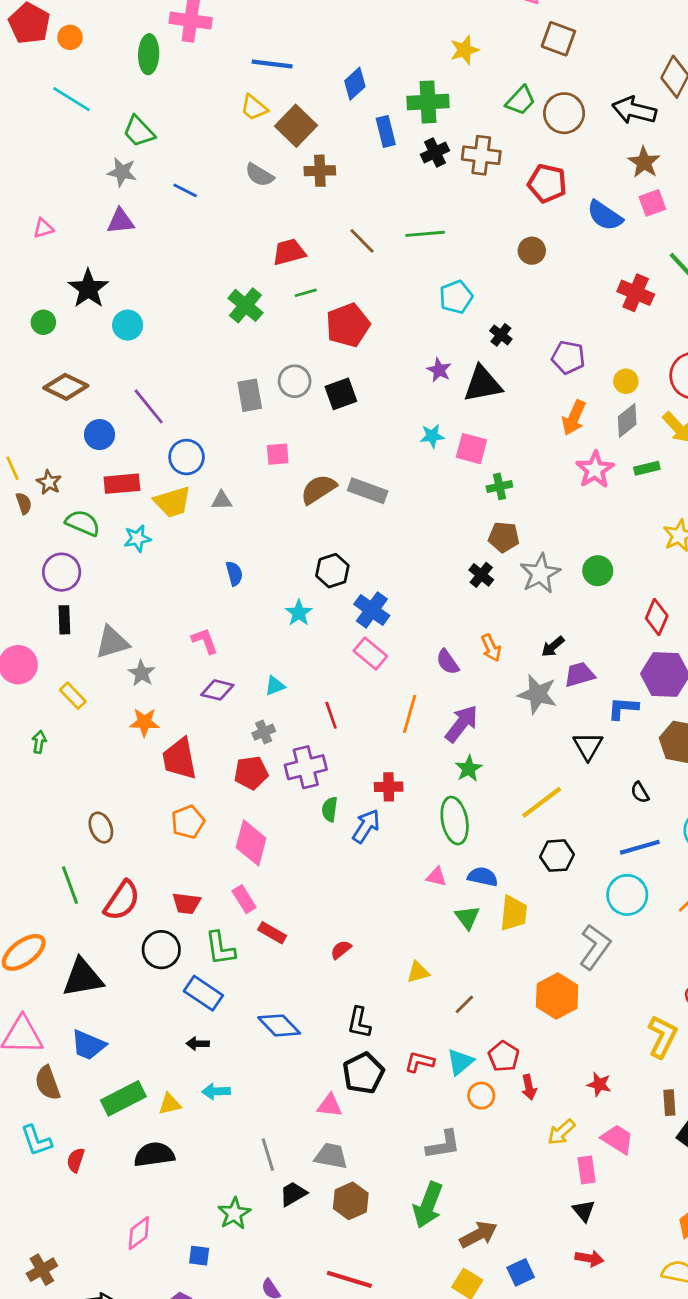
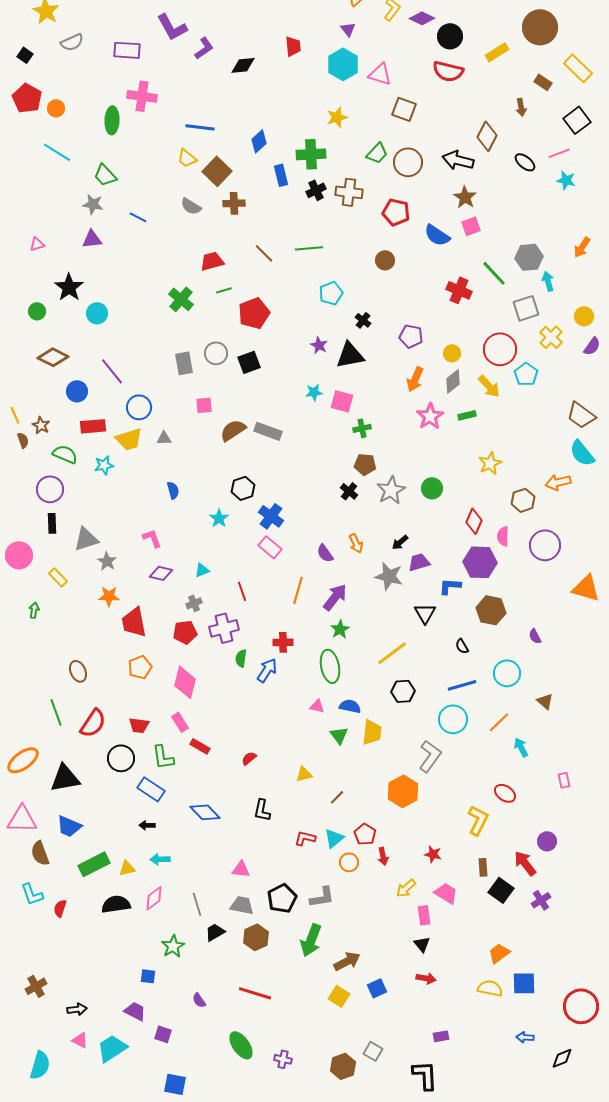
black pentagon: (363, 1073) -> (282, 898), moved
pink diamond: (139, 1233) -> (154, 898), moved

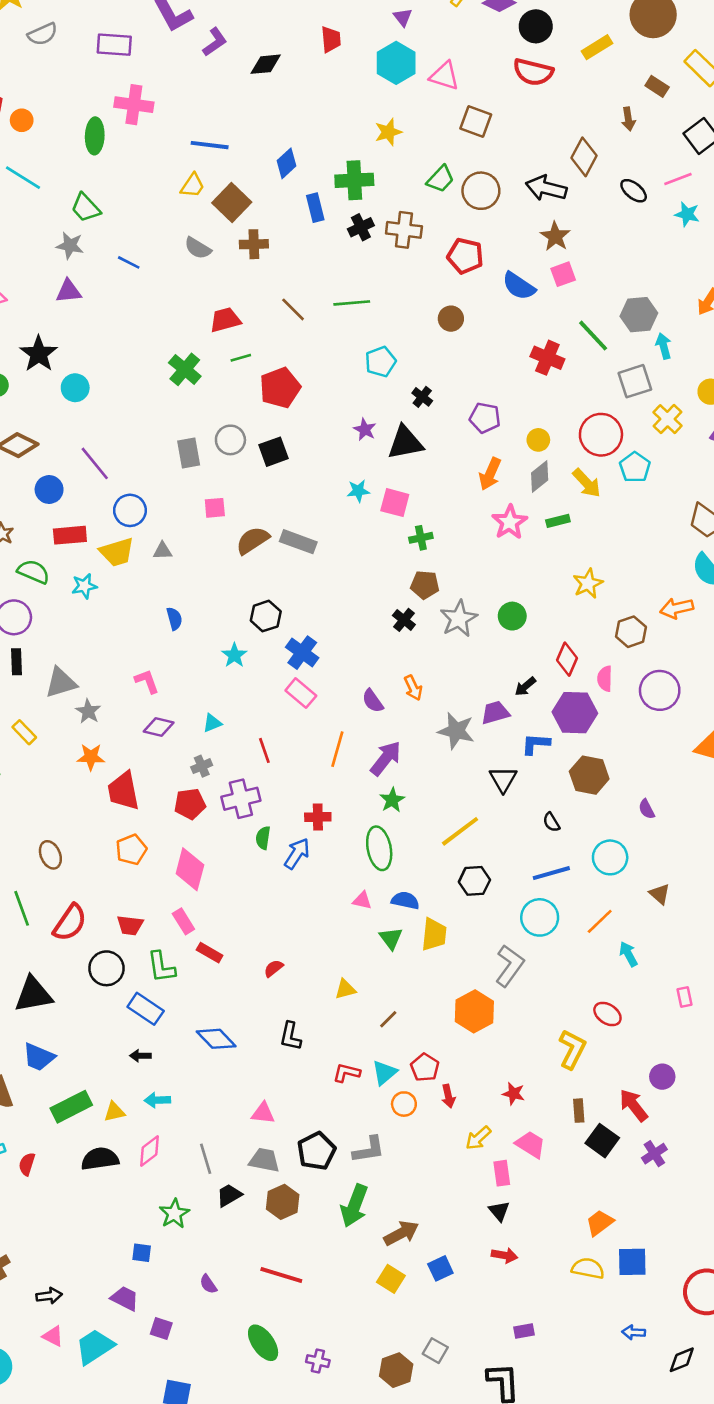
yellow trapezoid: (187, 158) -> (193, 186), turned -95
black arrow: (400, 542) -> (525, 687), moved

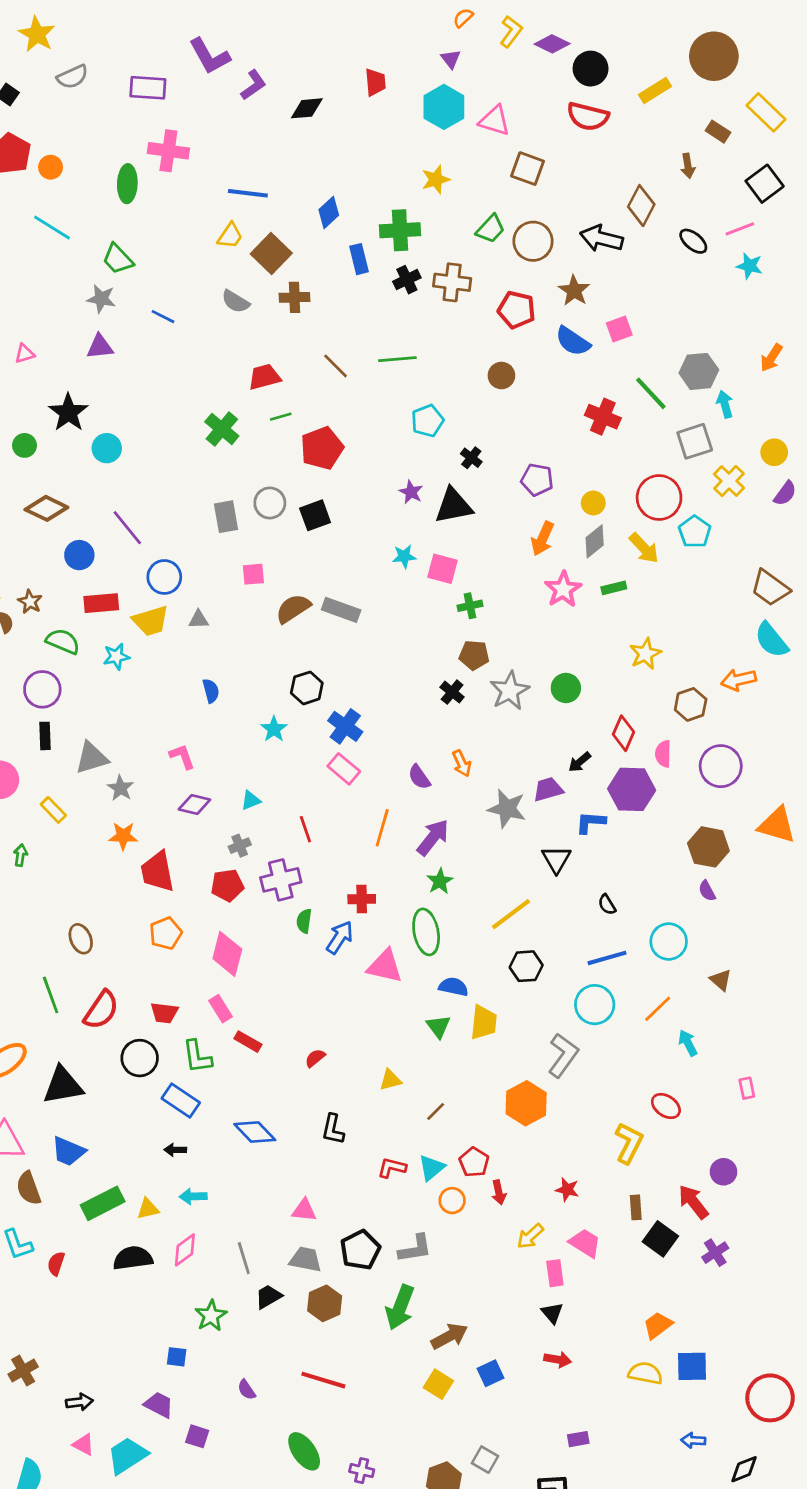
brown star: (555, 236) -> (574, 291), moved
brown hexagon: (589, 775) -> (708, 847), moved
pink triangle: (362, 900) -> (385, 966), moved, size x1.8

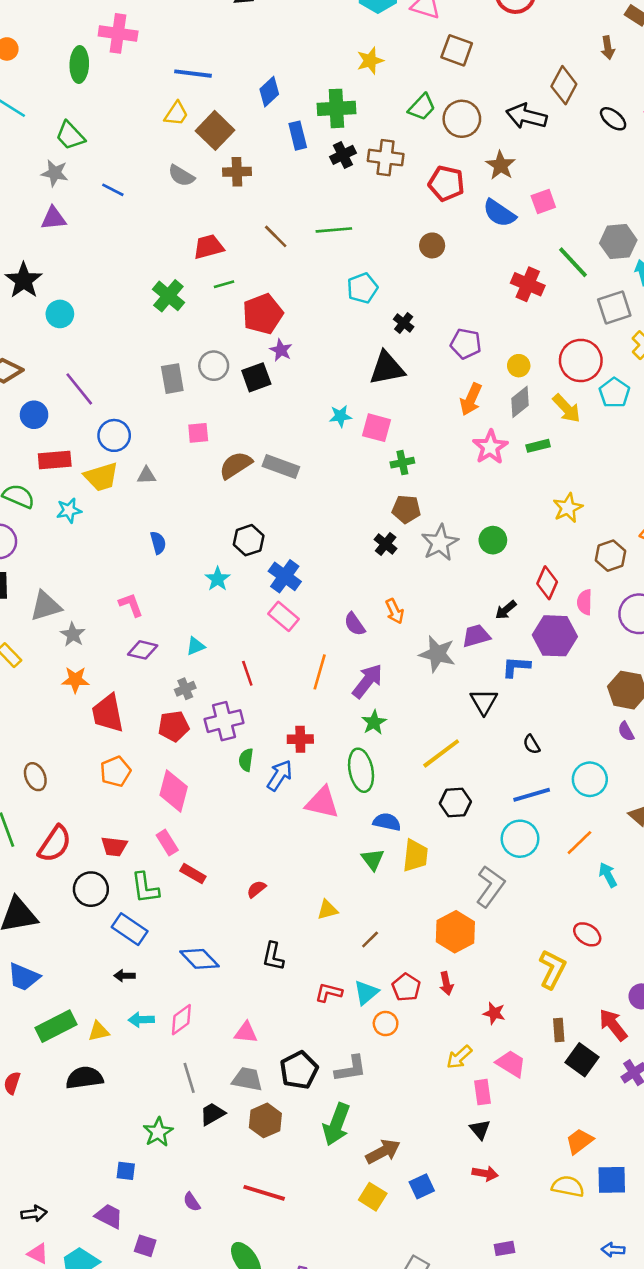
purple star: (411, 492) -> (281, 350), moved
red arrow: (499, 1192) -> (446, 983), moved
pink diamond: (185, 1250) -> (181, 1020), moved

